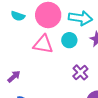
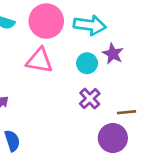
cyan circle: (69, 40) -> (87, 63), moved

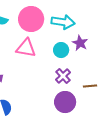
purple circle: (113, 138) -> (65, 102), moved

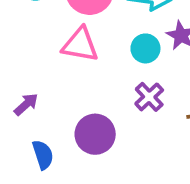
purple circle: (65, 102) -> (95, 134), moved

